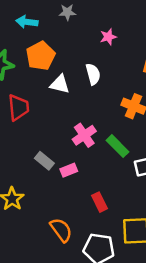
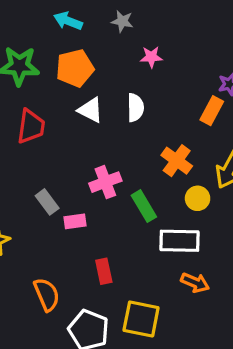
pink star: (108, 37) -> (151, 57), moved

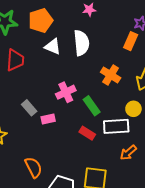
white semicircle: (135, 108) -> (81, 43), size x1.4
yellow circle: (198, 198) -> (133, 109), moved
red rectangle: (104, 271) -> (87, 133), moved, turned -42
orange arrow: (195, 283) -> (128, 153), turned 120

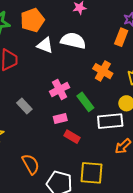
white semicircle: (81, 43) -> (73, 41), turned -70
pink rectangle: (48, 119) -> (60, 118), moved
red rectangle: (87, 133) -> (72, 137), moved

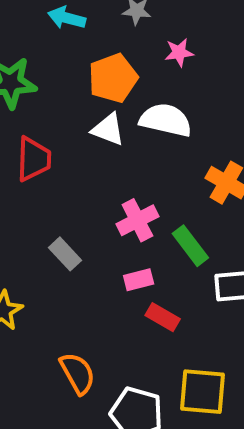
orange pentagon: (32, 20) -> (113, 78), moved

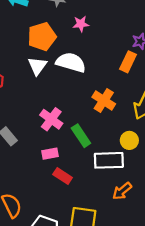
white triangle: (108, 129) -> (37, 66), turned 42
pink cross: (137, 220) -> (51, 119), turned -30

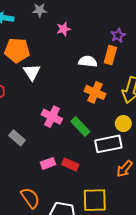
orange pentagon: (42, 37) -> (17, 50), moved, turned 30
white semicircle: (71, 62) -> (88, 61), moved, size x0.7
pink rectangle: (50, 154) -> (48, 163), moved

